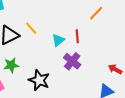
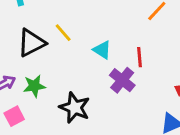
red line: (77, 36) -> (140, 57), moved
cyan triangle: (58, 40) -> (102, 50), turned -48

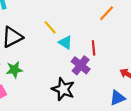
yellow line: (63, 33) -> (50, 27), moved
black star: (75, 108) -> (63, 89), moved

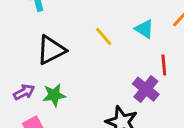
cyan triangle: (65, 43) -> (144, 29), moved

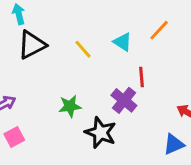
black triangle: (51, 50) -> (32, 45), moved
green star: (54, 95) -> (70, 106), moved

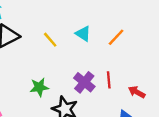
orange line: (159, 30) -> (116, 37), moved
red line: (142, 77) -> (109, 80), moved

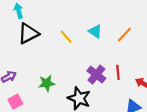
green star: (39, 87) -> (47, 83), moved

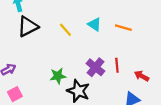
orange line: (124, 35) -> (123, 28), turned 63
green star: (47, 83) -> (58, 76), moved

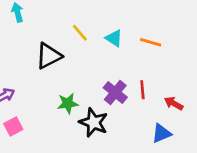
black triangle: (28, 27) -> (49, 56), moved
yellow line: (65, 30) -> (80, 33), moved

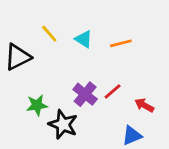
orange line: (151, 42) -> (121, 43), turned -30
red line: (142, 90) -> (113, 91), turned 54

